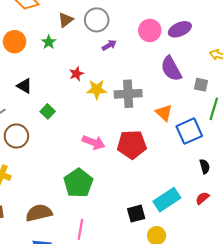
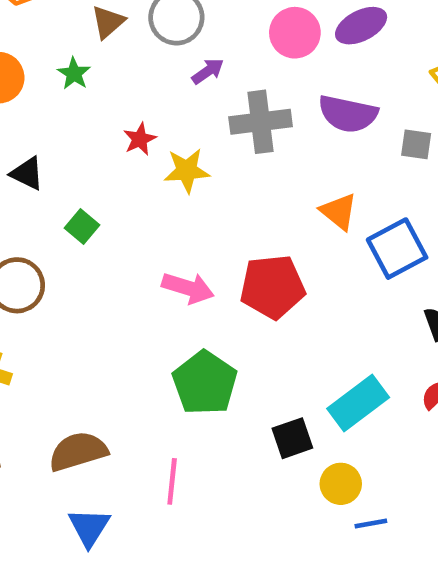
purple semicircle: (171, 69) -> (348, 114), turned -45
gray cross: (128, 94) -> (261, 122), moved
green pentagon: (78, 183) -> (205, 383), moved

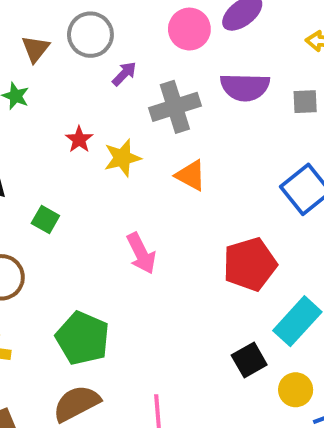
orange triangle: (339, 212) -> (191, 175), moved
red pentagon: (272, 287) -> (250, 264), moved
pink arrow: (188, 288) -> (141, 253), turned 57
green pentagon: (205, 383) -> (83, 338), moved

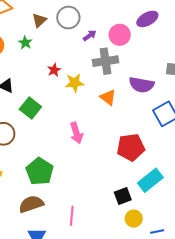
pink circle: (189, 29) -> (120, 35), moved
purple arrow: (124, 74) -> (90, 35), moved
purple semicircle: (245, 87) -> (142, 85), moved
green square: (45, 219) -> (30, 108), size x1.5
yellow circle: (296, 390) -> (134, 219), moved

